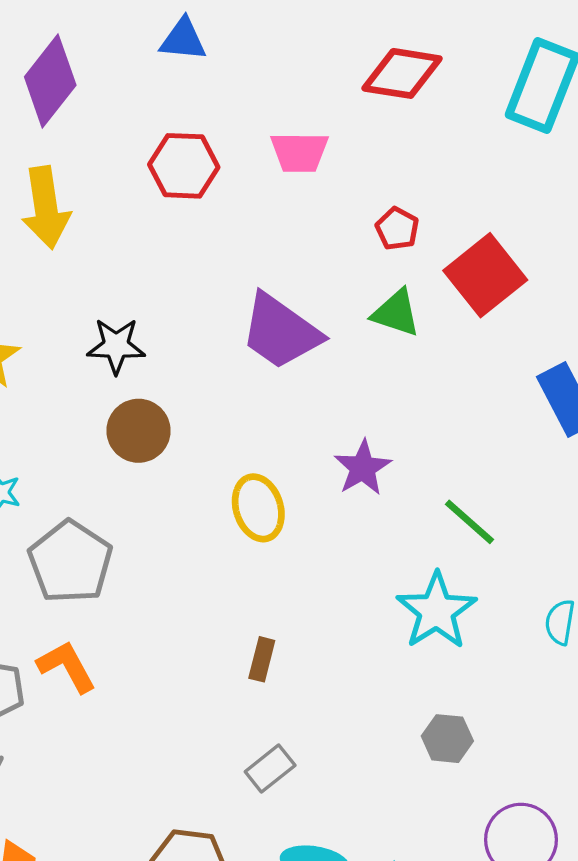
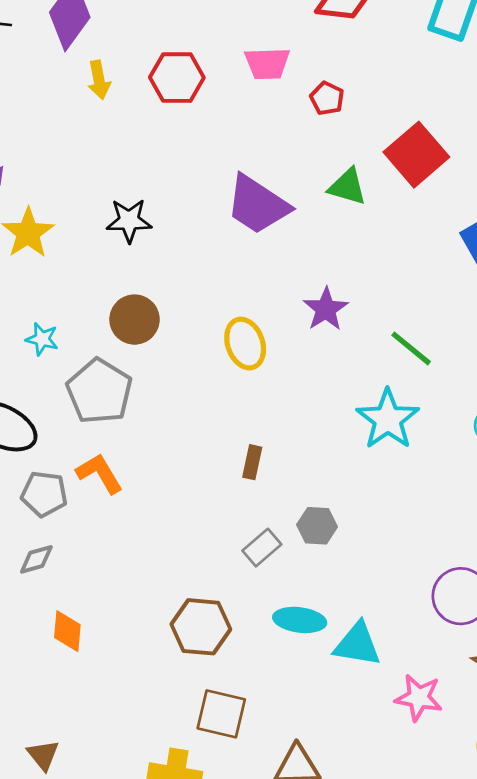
yellow arrow: (46, 208) -> (99, 80), moved, size x0.6
red pentagon: (397, 229) -> (327, 98), moved
brown circle: (139, 431) -> (135, 320), moved
gray hexagon: (447, 739) -> (317, 526), moved

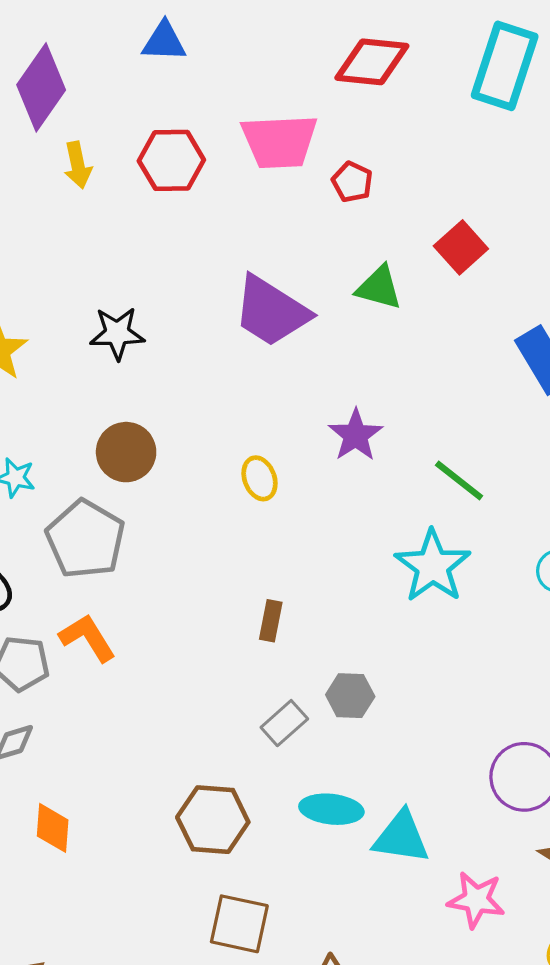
pink trapezoid: (267, 63) -> (280, 141), size x1.4
red square: (416, 155) -> (461, 247), size x0.7
yellow ellipse: (245, 344) -> (260, 478), size x0.7

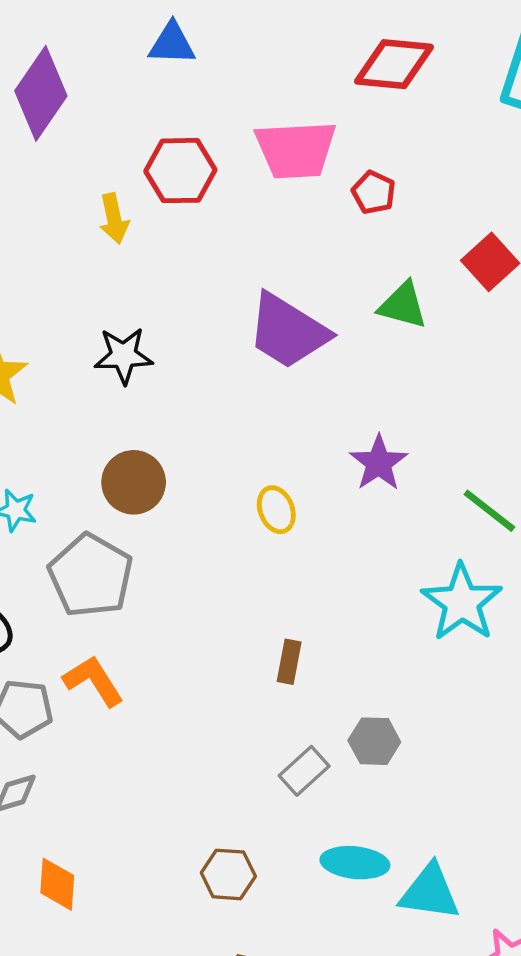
yellow arrow: (78, 165) -> (114, 219), moved
brown hexagon: (213, 820) -> (228, 874), size x0.7

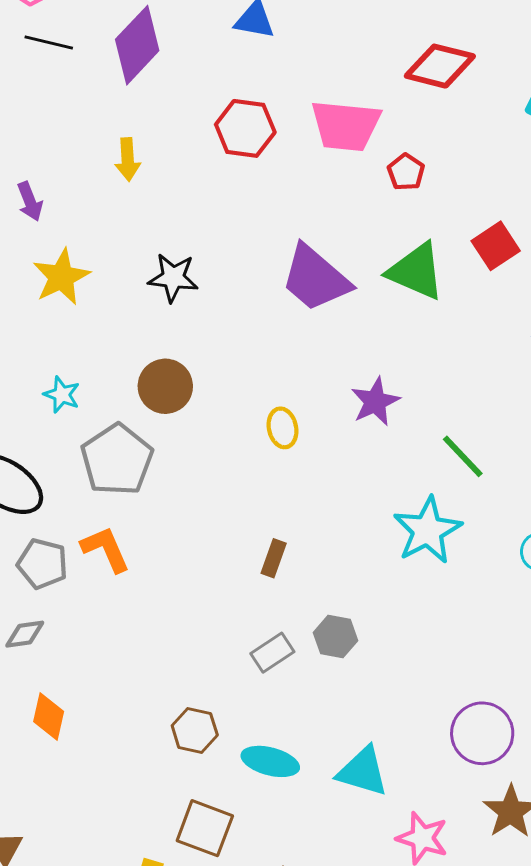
yellow arrow: (114, 219) -> (128, 159), moved
green triangle: (403, 305) -> (416, 271), size x1.4
cyan ellipse: (355, 863) -> (270, 761), moved

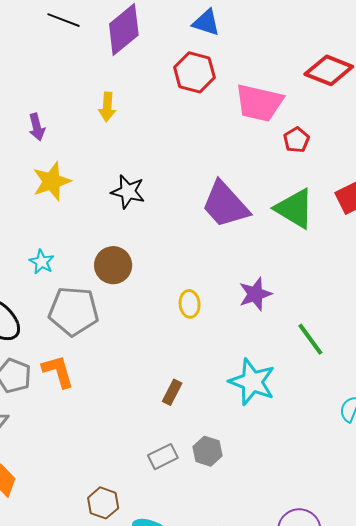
red hexagon: (245, 128) -> (194, 72), moved
gray pentagon: (117, 460) -> (74, 311), turned 30
cyan star: (427, 530) -> (252, 382), moved, turned -30

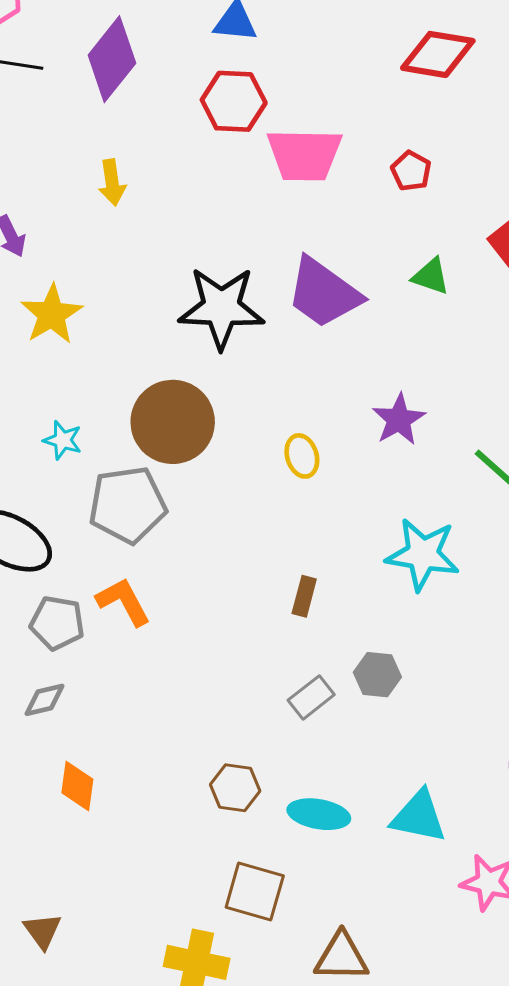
pink trapezoid: (259, 103) -> (304, 155), moved
black star: (128, 192) -> (221, 308), moved, size x1.6
green triangle: (295, 209) -> (431, 276), size x0.6
brown circle: (113, 265) -> (173, 422), size x1.4

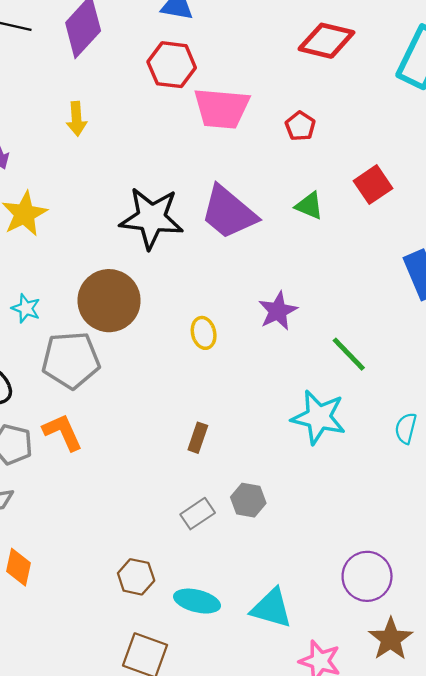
cyan star: (423, 554) -> (319, 417), moved

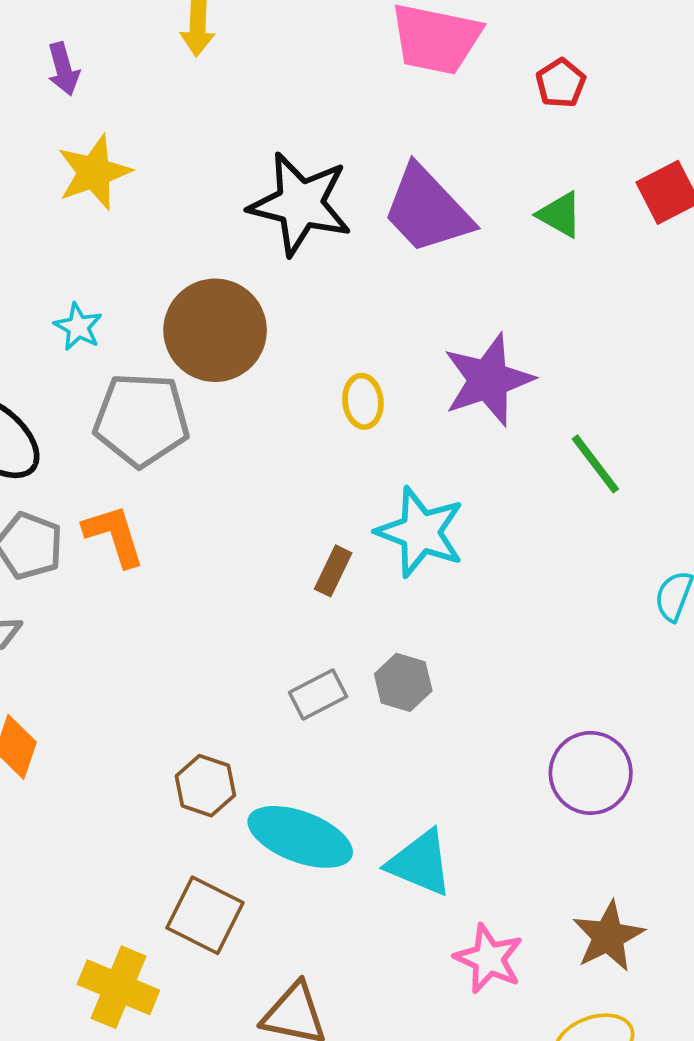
purple star: (278, 311) -> (488, 380), size x1.4
cyan star: (319, 417) -> (420, 532), moved
purple circle: (367, 576) -> (591, 773), moved
cyan ellipse: (197, 601) -> (300, 837), size x1.4

